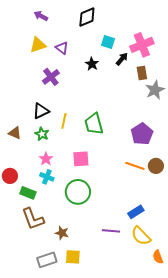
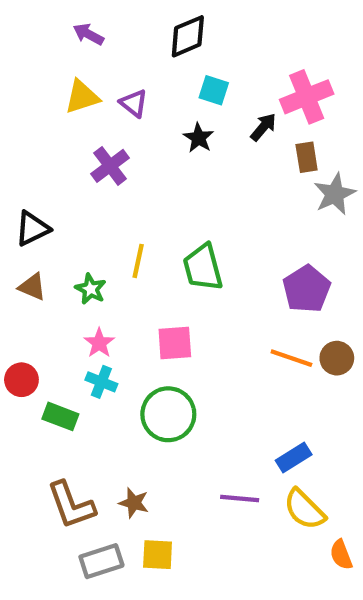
cyan square: (108, 42) -> (214, 90), moved
black triangle: (41, 111) -> (32, 229), moved
brown L-shape: (33, 219) -> (71, 505), moved

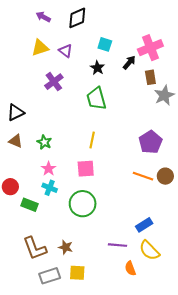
black diamond: (188, 36) -> (77, 18), moved
yellow line: (138, 261) -> (92, 140), moved
green trapezoid: (203, 267) -> (96, 99), moved
orange semicircle: (341, 555) -> (130, 268), moved

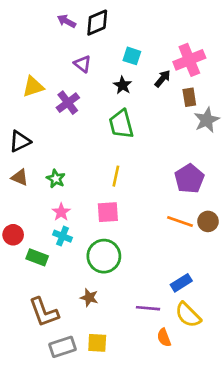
purple arrow: (43, 17) -> (66, 21), moved
yellow triangle: (40, 48) -> (33, 87), moved
brown star: (66, 247) -> (89, 298), moved

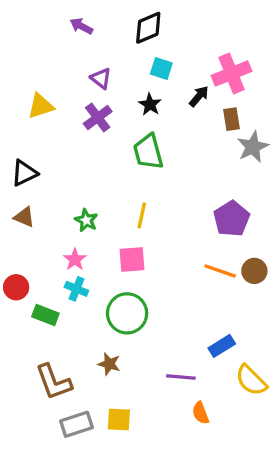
black diamond: (97, 23) -> (148, 28), moved
purple cross: (68, 103) -> (98, 118), moved
green star: (56, 179) -> (86, 220), moved
yellow semicircle: (188, 315) -> (251, 380), moved

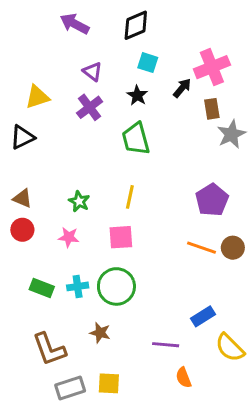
purple arrow: (81, 26) -> (75, 24), size x1.4
black triangle: (24, 173) -> (22, 137), moved
pink star: (75, 259) -> (69, 237), turned -30
red circle: (16, 287) -> (22, 230), moved
cyan cross: (76, 289) -> (78, 286), moved, turned -30

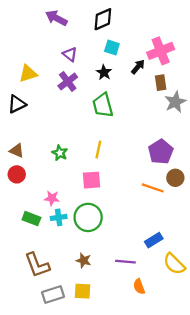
pink star: (69, 237) -> (52, 198), moved
brown circle: (233, 248) -> (175, 178), moved
brown star: (100, 333) -> (84, 260), moved

